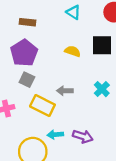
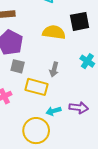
yellow semicircle: (73, 51) -> (54, 32), size x1.5
gray arrow: (65, 91) -> (54, 69), turned -64

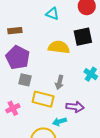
purple arrow: (79, 108) -> (75, 107), moved

